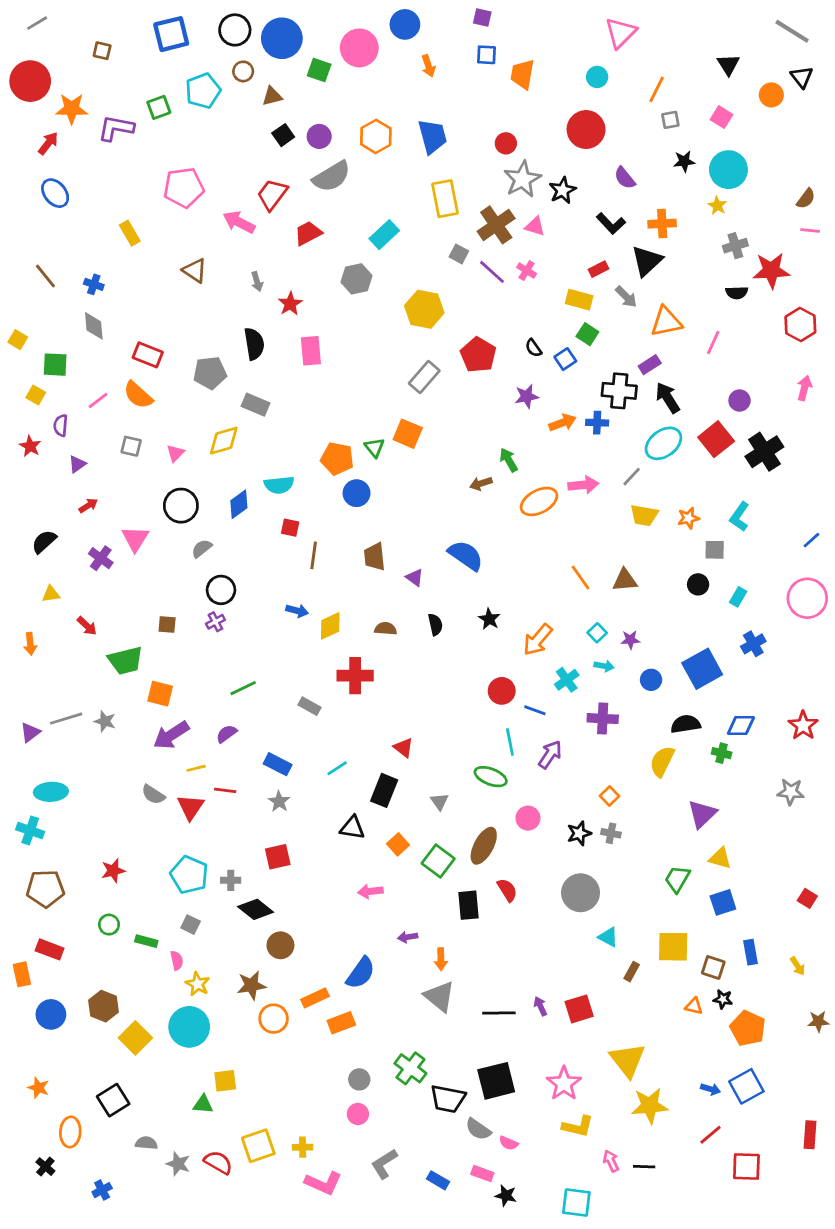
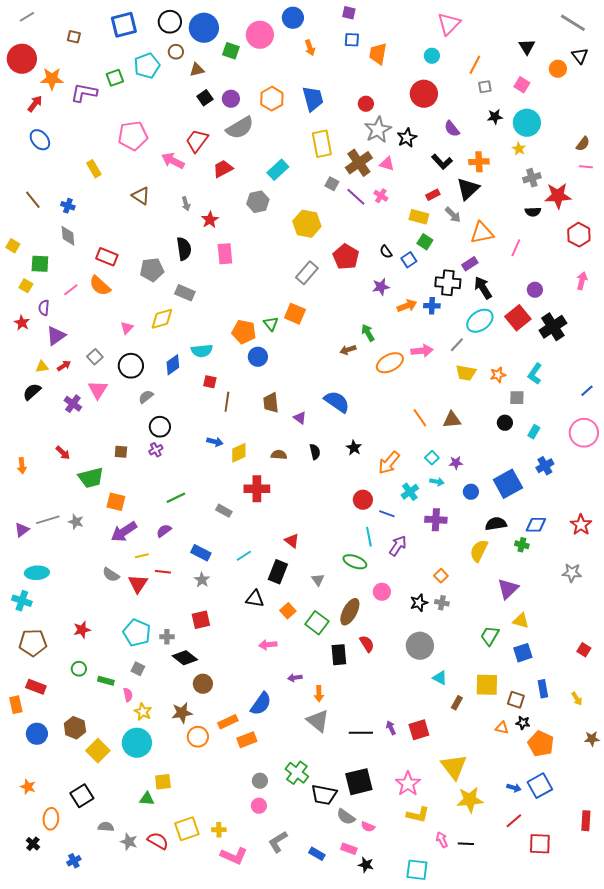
gray square: (131, 446) -> (95, 357), moved, turned 35
purple triangle: (77, 464) -> (56, 336), size x1.5
yellow triangle: (51, 594) -> (42, 367), moved

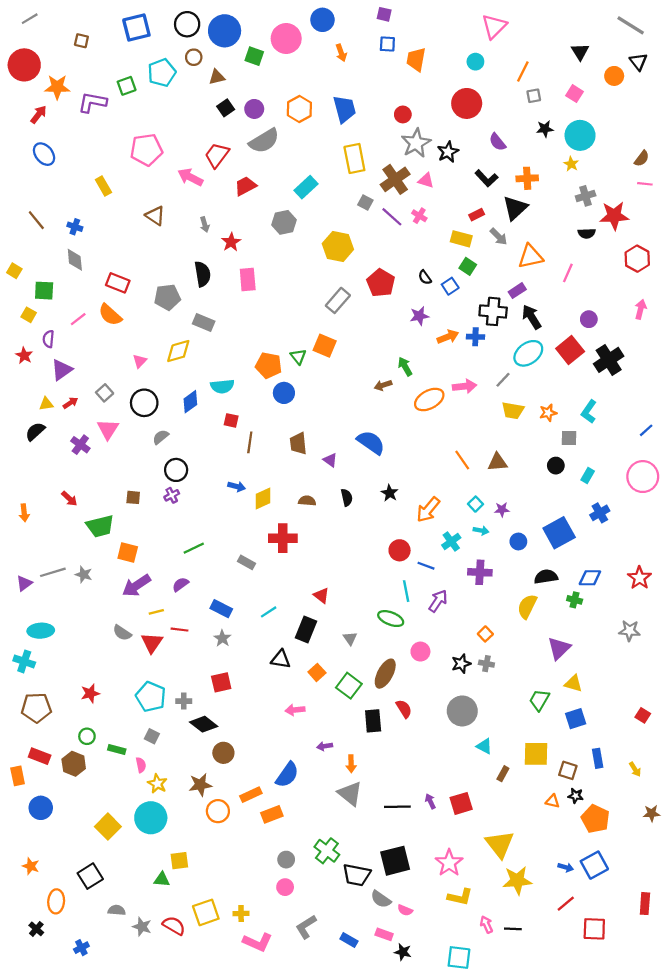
brown hexagon: (75, 728) -> (74, 764), moved

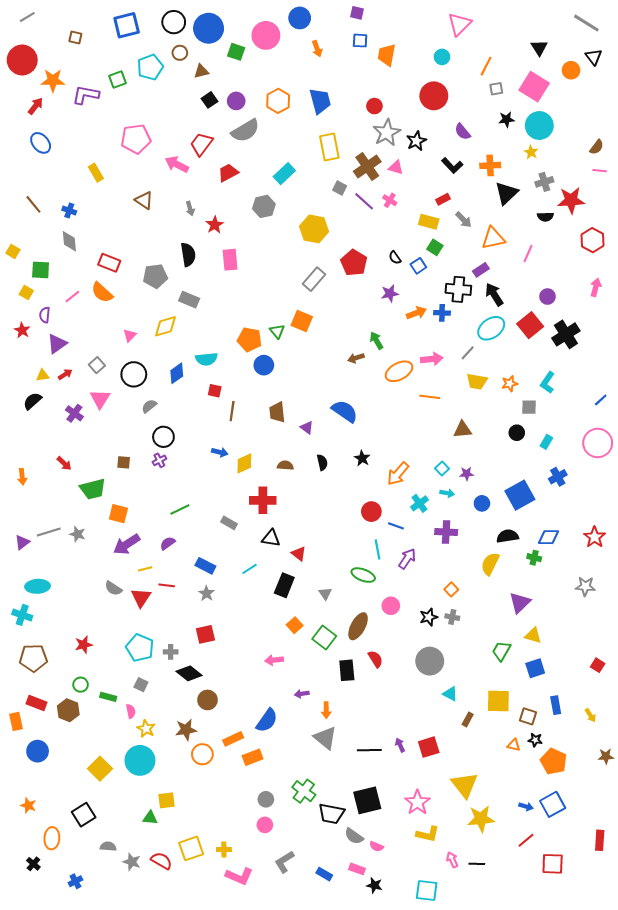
pink square: (575, 94) -> (534, 87), size x1.8
black triangle: (515, 208) -> (507, 193), moved
orange line: (462, 460) -> (430, 397), moved, turned -48
black triangle: (281, 659) -> (271, 538), moved

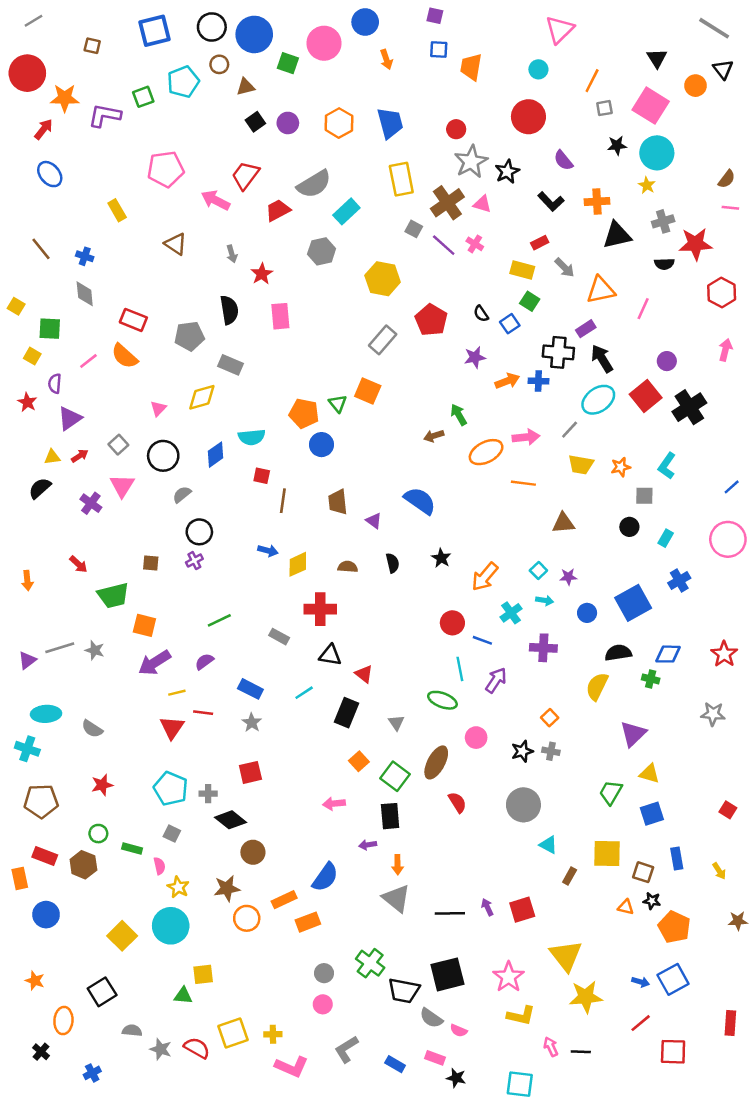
gray semicircle: (245, 131) -> (314, 184), moved
black triangle: (507, 193) -> (617, 235), turned 30
gray semicircle: (113, 588) -> (92, 729), moved
black rectangle: (347, 670) -> (390, 816), moved

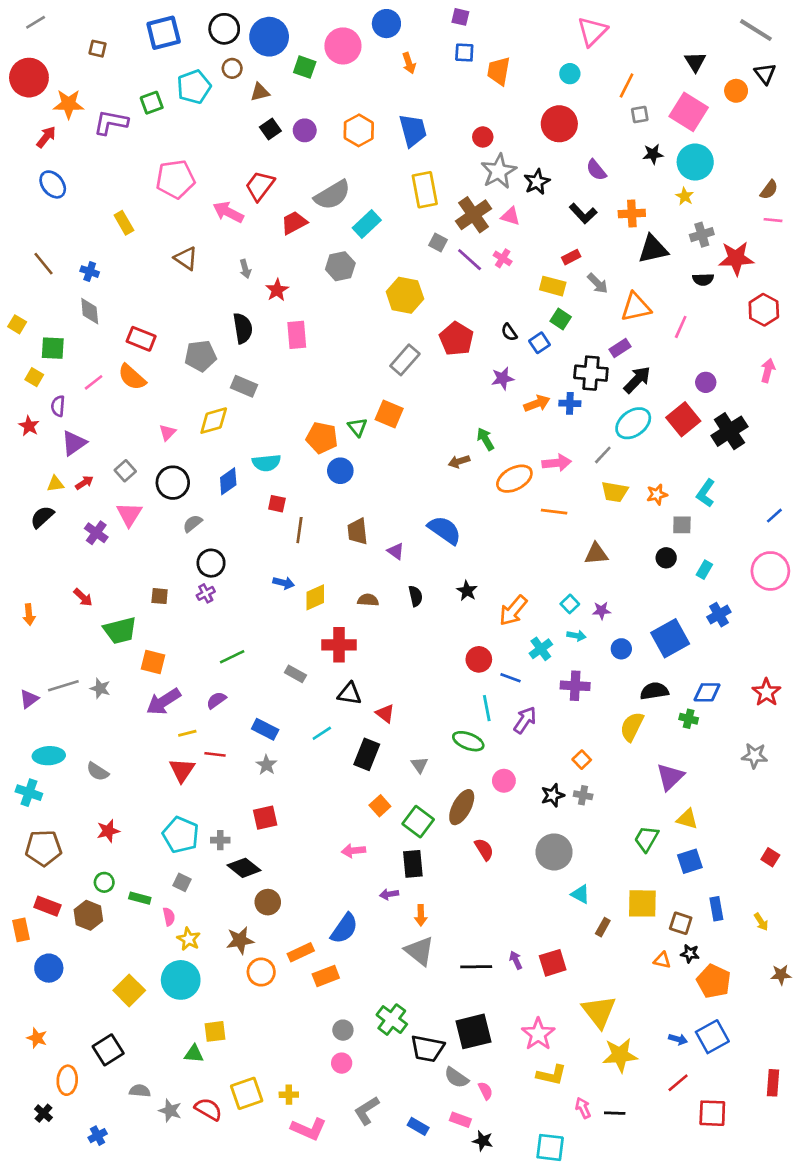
black arrow: (602, 359) -> (637, 380), turned 76
pink semicircle: (459, 1031) -> (485, 1091), turned -140

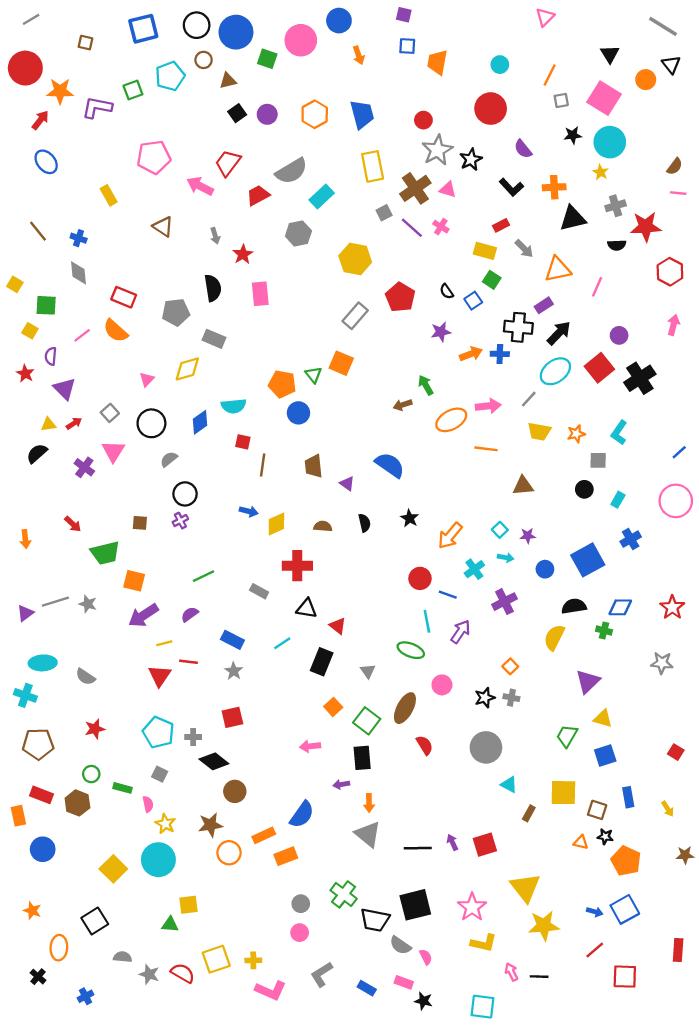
pink triangle: (592, 31) -> (545, 17), moved, size x0.7
gray square: (438, 243) -> (384, 213), turned 35
purple triangle: (74, 443) -> (65, 389), turned -40
purple cross: (575, 686) -> (504, 602), turned -30

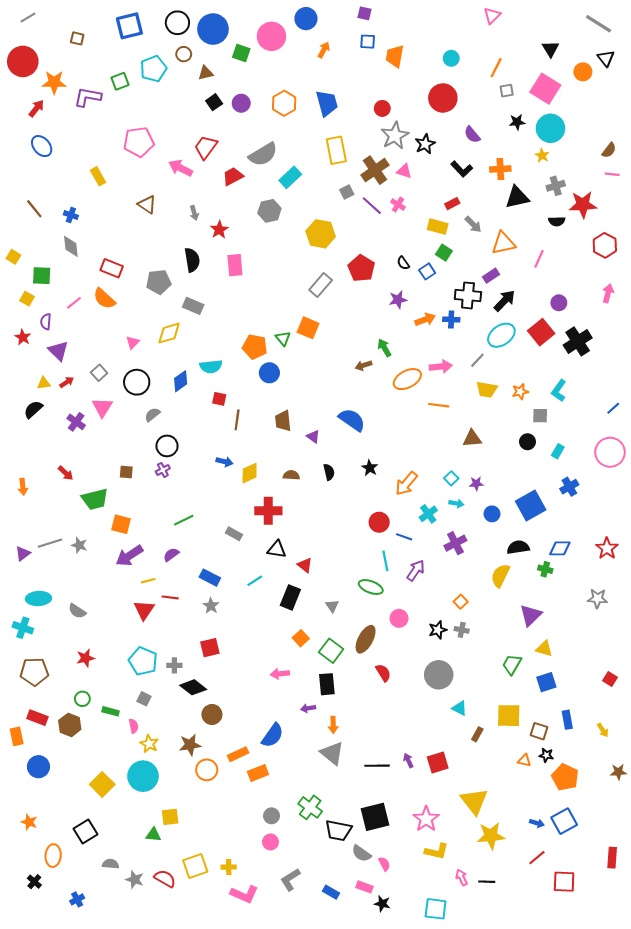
orange arrow: (359, 55) -> (324, 50), turned -133

